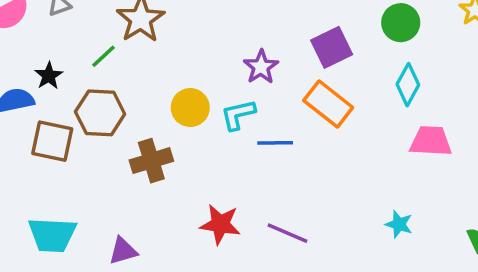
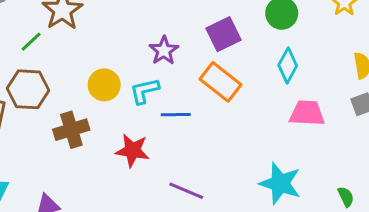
red star: (220, 224) -> (133, 151), moved
cyan star: (399, 224) -> (280, 183), size x1.8

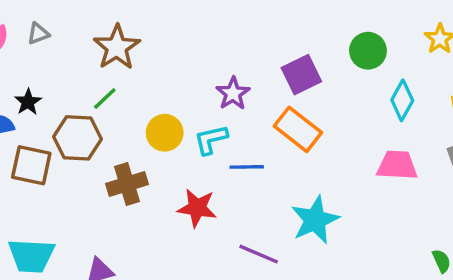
green line: (31, 42) -> (105, 99), moved
cyan diamond: (288, 65) -> (402, 100), moved
cyan star: (280, 183) -> (315, 220), moved, turned 30

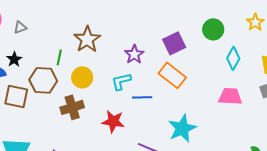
gray triangle: (38, 34) -> (20, 27), moved
brown star: (117, 47) -> (87, 39), moved
green line: (105, 99) -> (59, 57), turned -35
yellow circle: (165, 133) -> (82, 77), moved

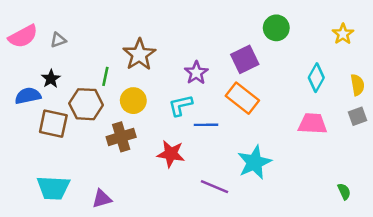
green circle: (213, 29) -> (276, 28), moved

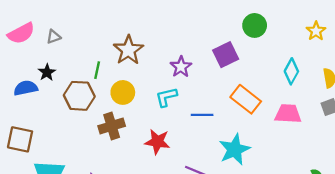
orange rectangle: (242, 98) -> (246, 99), moved
brown square: (53, 124) -> (20, 139), moved
blue line: (206, 125) -> (202, 115), moved

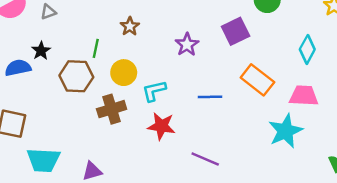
brown star: (128, 50) -> (130, 26), size x0.6
cyan L-shape: (166, 97) -> (154, 91), moved
cyan star: (234, 149) -> (285, 131), moved

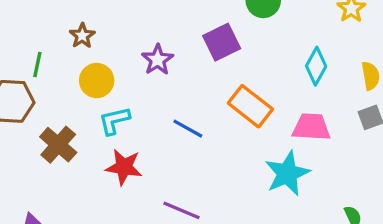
yellow circle: (124, 73) -> (97, 81), moved
blue line: (210, 97) -> (188, 129), turned 30
brown cross: (112, 109) -> (58, 145), turned -32

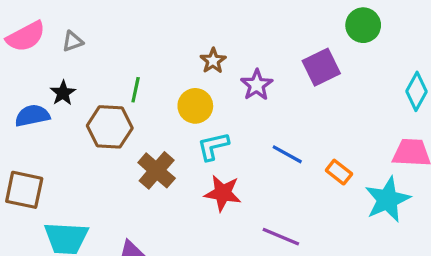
brown star: (82, 36) -> (213, 61), moved
orange rectangle: (250, 106) -> (339, 172), moved, size x0.6

